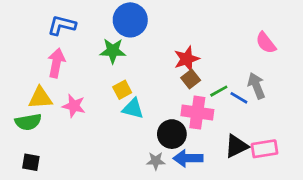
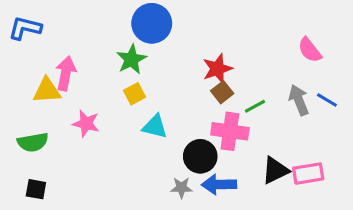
blue L-shape: (62, 25) -> (25, 28), moved
green star: (113, 51) -> (131, 59), turned -30
yellow square: (122, 90) -> (135, 94), moved
yellow triangle: (40, 98) -> (47, 91), moved
blue line: (239, 98) -> (327, 100), moved

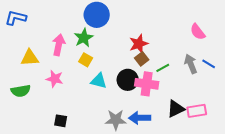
pink arrow: (66, 73) -> (59, 45), moved
yellow square: (135, 94) -> (86, 60), turned -32
black circle: (200, 156) -> (128, 80), moved
gray star: (181, 188) -> (116, 120), size x1.5
black square: (36, 189) -> (61, 121), moved

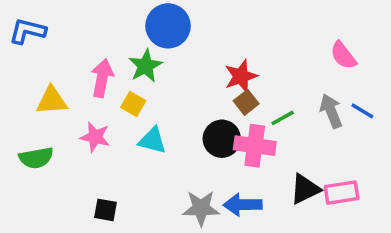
yellow square: (86, 60) -> (133, 104), moved
cyan triangle: (99, 81) -> (152, 140), moved

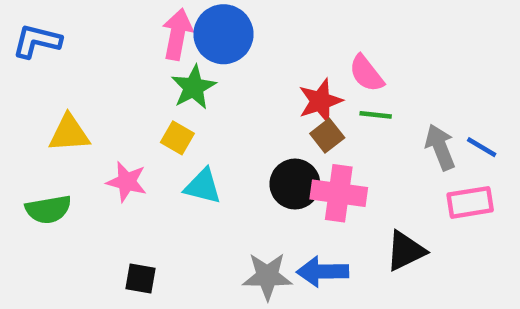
pink semicircle: (343, 55) -> (366, 73), moved
pink arrow: (102, 78) -> (177, 34), moved
green line: (283, 118) -> (376, 115), moved, turned 35
pink rectangle: (342, 193) -> (470, 202), moved

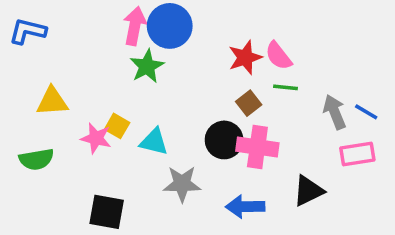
red star: (320, 101) -> (245, 58), moved
yellow square: (177, 138) -> (117, 126), moved
gray star: (267, 276) -> (182, 184), moved
black square: (141, 279) -> (107, 212), size x1.5

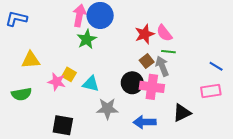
gray arrow: (335, 112) -> (162, 66), moved

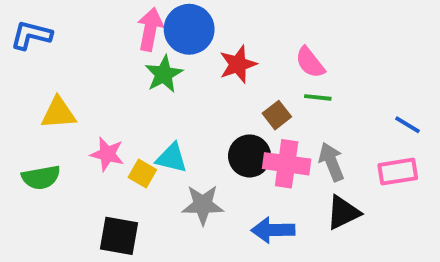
red star: (145, 34) -> (238, 64), moved
gray arrow: (162, 66) -> (331, 162), moved
yellow square: (69, 74) -> (142, 174), moved

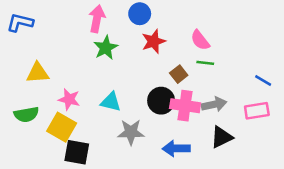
blue circle: (189, 29) -> (140, 14), moved, size x0.7
gray arrow: (331, 162) -> (214, 104), turned 100
yellow square: (142, 174) -> (62, 127), moved, size x1.6

